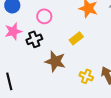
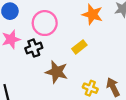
pink circle: (44, 16) -> (45, 23), size x1.5

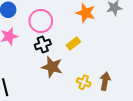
black cross: (34, 48) -> (43, 44), moved
brown arrow: (113, 87) -> (105, 81), turned 36

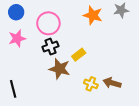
yellow rectangle: (73, 43) -> (79, 55), moved
brown arrow: (105, 81) -> (112, 83), turned -84

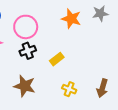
brown star: (60, 69) -> (25, 86), moved
brown arrow: (112, 83) -> (102, 88), moved, turned -90

